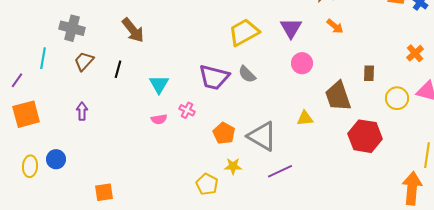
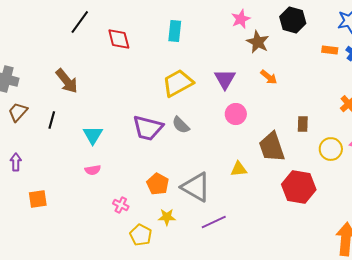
pink cross: (187, 110) -> (121, 205), moved
orange square: (104, 192) -> (38, 199), moved

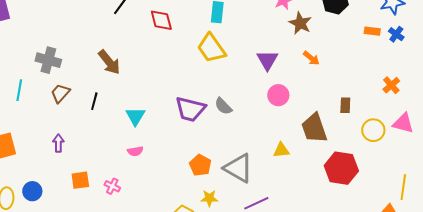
yellow trapezoid: (178, 83) -> (211, 48), moved, turned -96
pink cross: (121, 205) -> (112, 186), moved

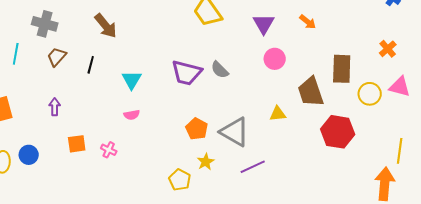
brown rectangle: (345, 105) -> (342, 69), size x1.8
yellow star: (209, 198) -> (206, 162), turned -30

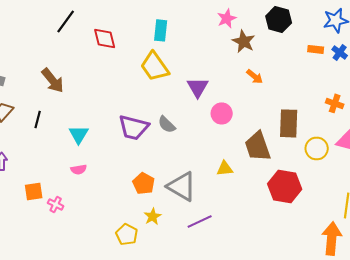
purple triangle: (264, 24) -> (198, 87), moved
orange cross: (388, 49) -> (335, 103), turned -30
orange square: (77, 144) -> (34, 191), moved

